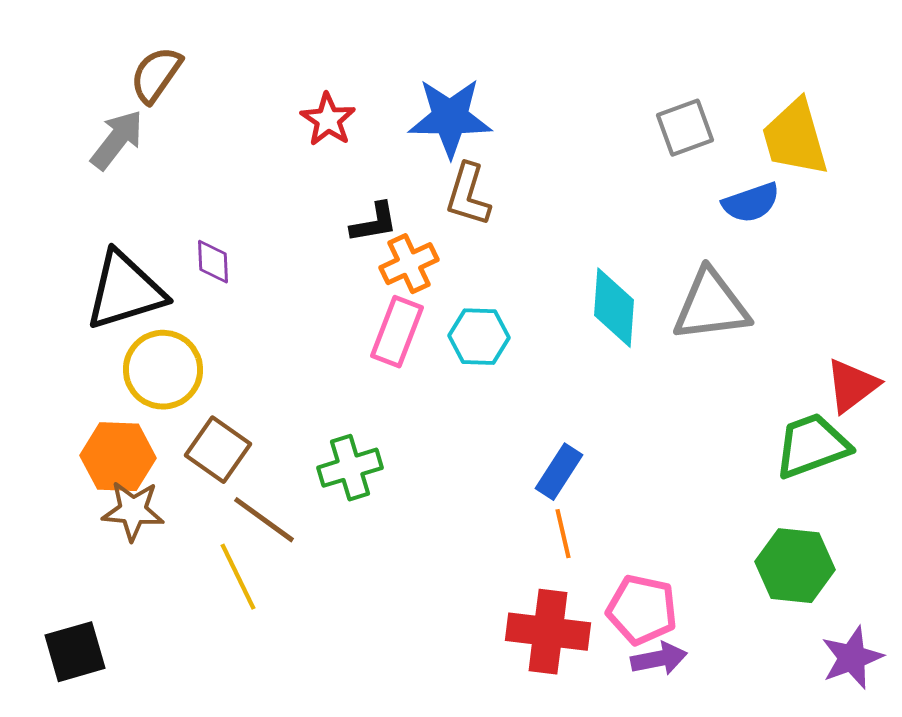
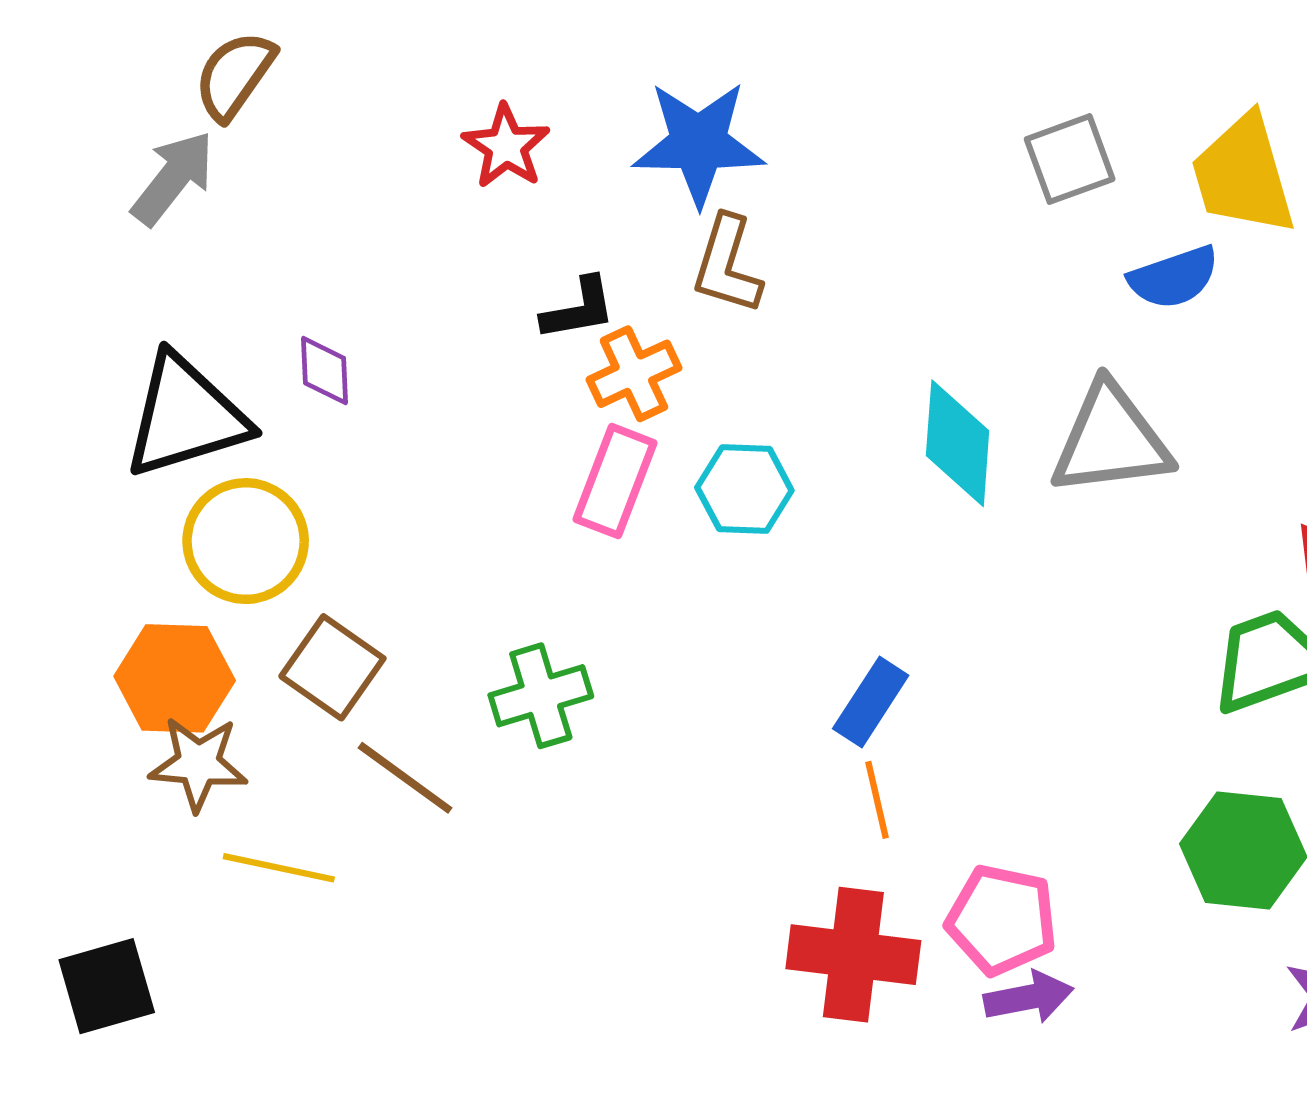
yellow line: (238, 577) -> (279, 868), moved, turned -52

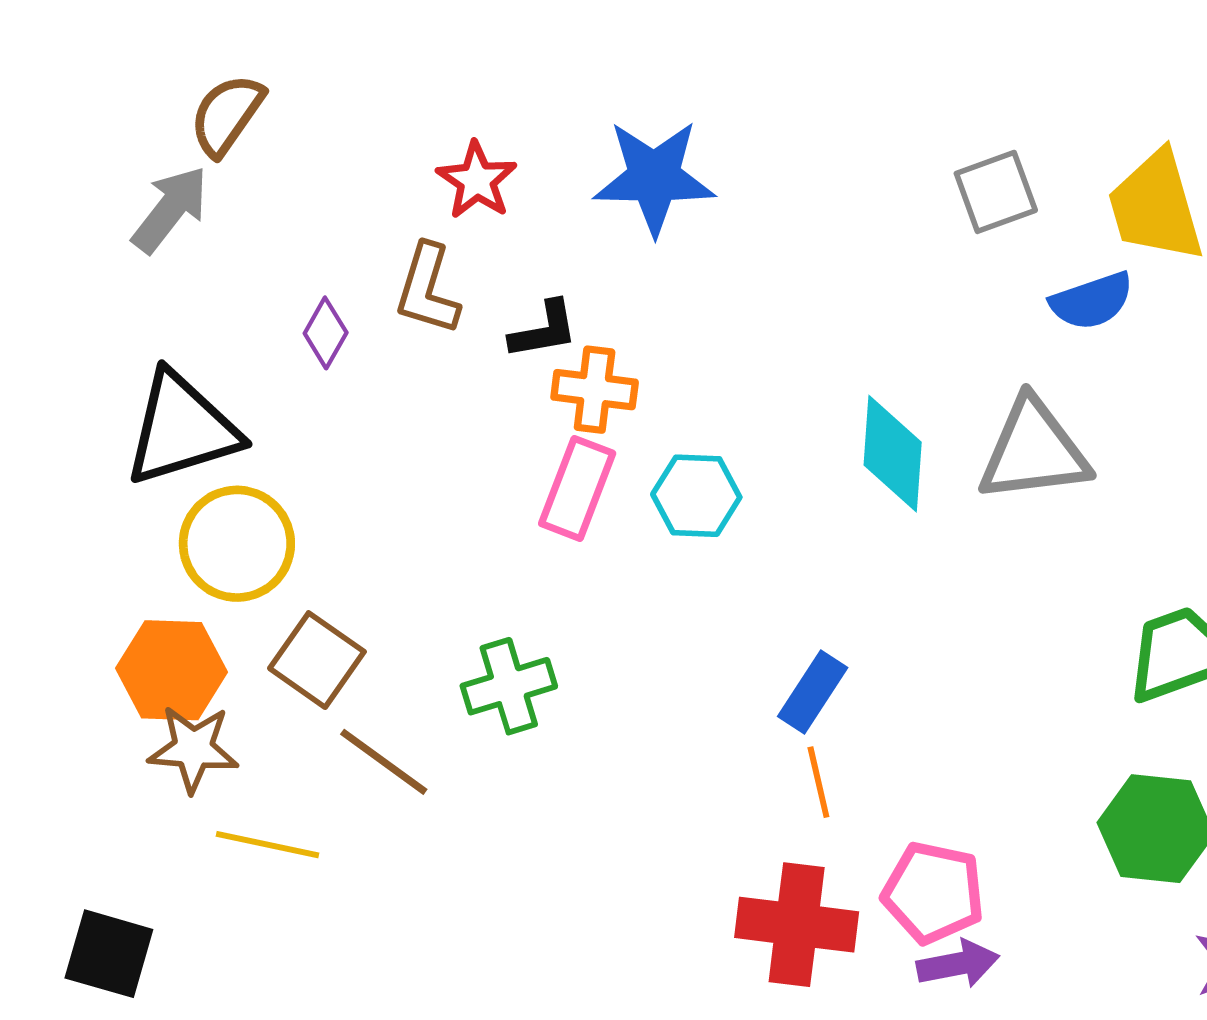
brown L-shape: (727, 265) -> (427, 289), moved
purple diamond: (325, 371) -> (326, 333), moved, turned 32
orange cross: (634, 374) -> (595, 390), turned 32
black square: (107, 986) -> (109, 954), turned 32

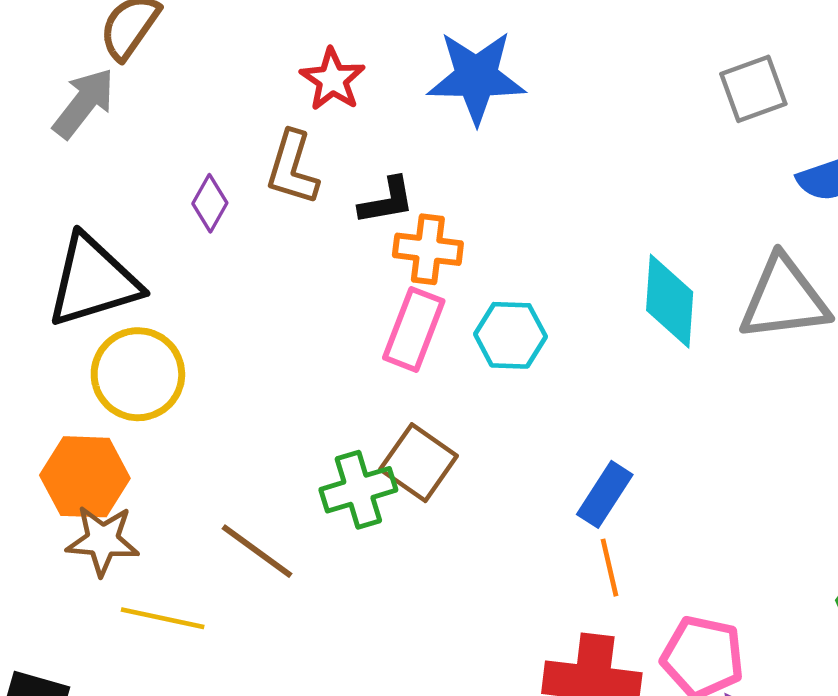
brown square: (317, 660) -> (419, 463), moved

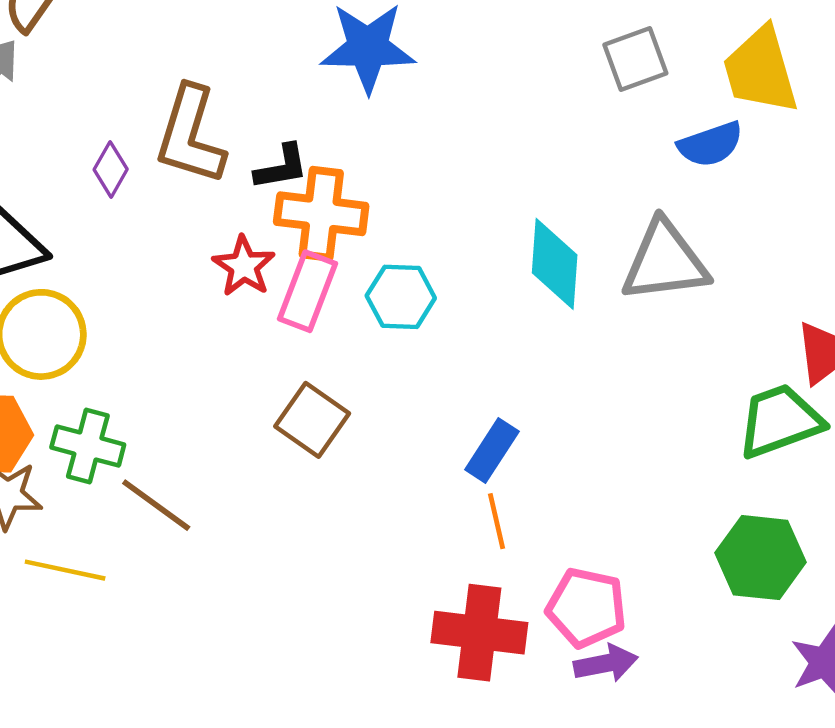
red star: (332, 79) -> (244, 266), moved
brown L-shape: (292, 168) -> (190, 135), size x1.4
orange cross: (428, 249) -> (321, 214), size x1.4
green cross: (358, 490) -> (88, 446), moved, turned 32

